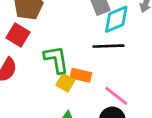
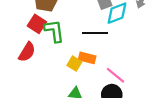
black line: (108, 46) -> (95, 33), moved
green L-shape: (56, 59) -> (54, 31), moved

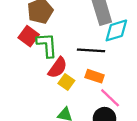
red semicircle: (27, 52) -> (58, 68), moved
orange rectangle: (87, 58) -> (95, 76), moved

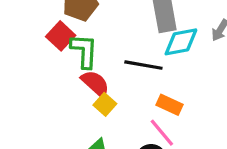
red semicircle: (58, 68) -> (95, 83), turned -90
orange rectangle: (95, 76) -> (170, 105), moved

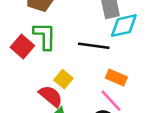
red square: (61, 36) -> (22, 47), moved
red semicircle: (95, 83) -> (51, 96), moved

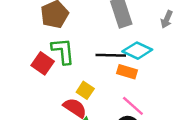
cyan diamond: (124, 26) -> (137, 51), moved, turned 44
orange rectangle: (116, 78) -> (127, 72), moved

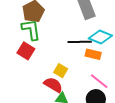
green L-shape: (63, 51) -> (31, 30), moved

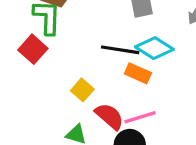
pink line: (99, 81) -> (140, 117), turned -66
red semicircle: (53, 85) -> (109, 116), moved

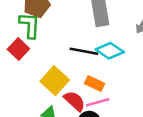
orange rectangle: (138, 73) -> (94, 84), moved
yellow square: (82, 90) -> (55, 81), size x1.6

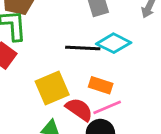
yellow square: (55, 81) -> (52, 88), turned 32

